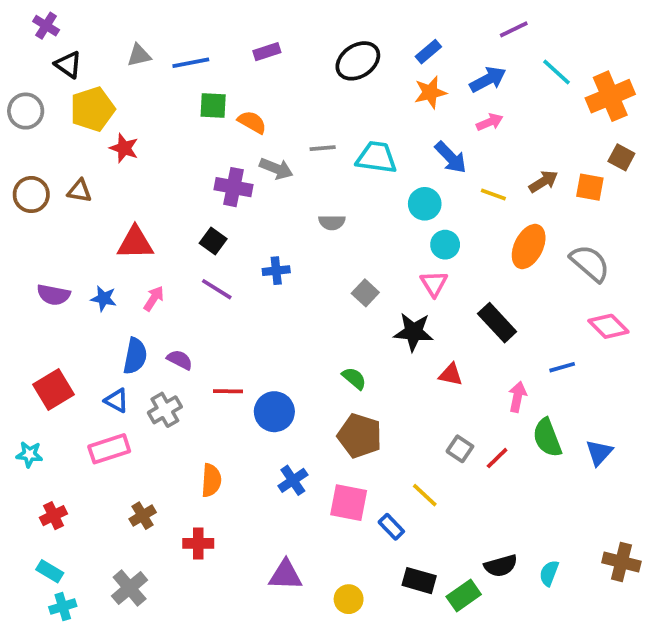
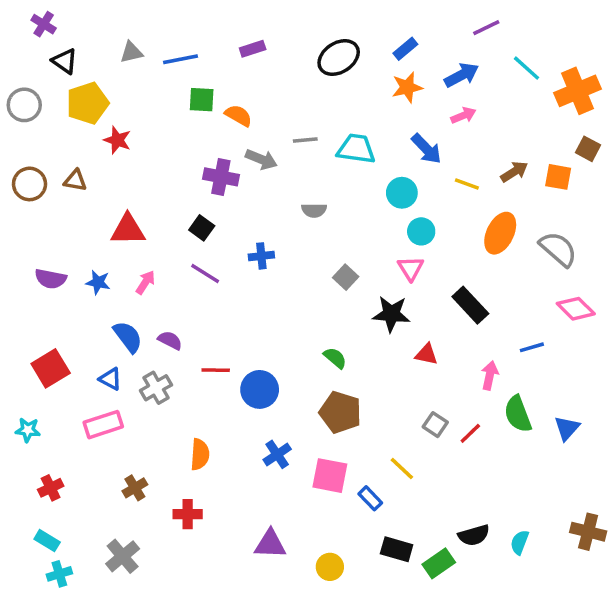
blue semicircle: (135, 356) -> (128, 337), turned -48

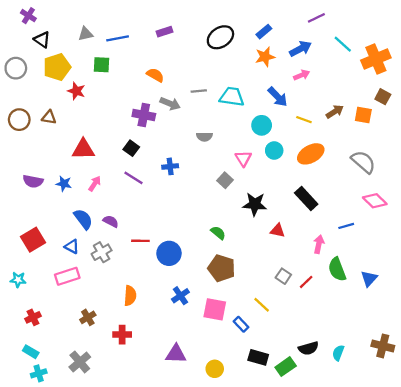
green square: (202, 100) -> (102, 65), moved
orange ellipse: (500, 233) -> (311, 154), moved, turned 35
pink triangle: (411, 268) -> (243, 158), moved

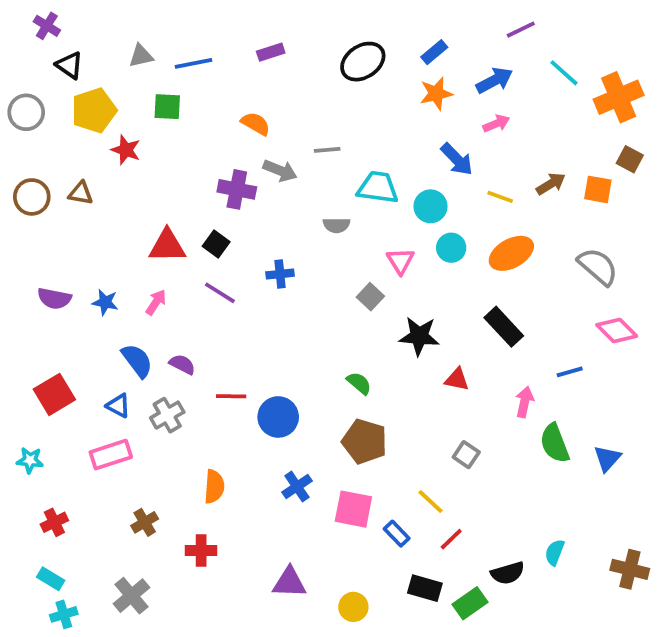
cyan trapezoid: (232, 97) -> (378, 188), moved
red triangle: (83, 149) -> (167, 246), moved
red line: (306, 282) -> (451, 539), moved
cyan semicircle: (338, 353) -> (555, 552), moved

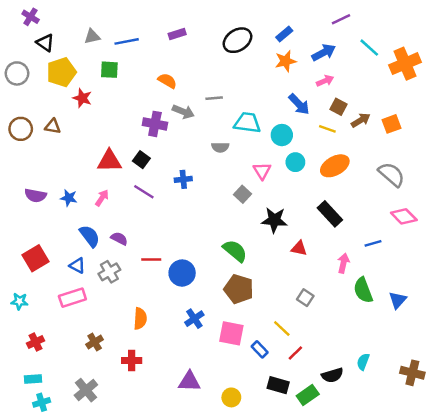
brown square: (630, 159) -> (339, 107), moved
orange square: (598, 189) -> (391, 124), turned -30
green semicircle: (359, 383) -> (235, 251), size x1.5
cyan rectangle: (51, 579) -> (33, 379), turned -35

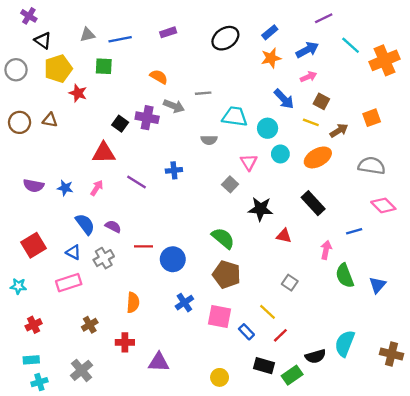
brown arrow: (361, 120) -> (339, 131), moved
black square: (141, 160) -> (120, 124), moved
gray semicircle: (391, 174) -> (372, 166), turned -32
cyan semicircle: (363, 362) -> (345, 343), size x1.6
purple triangle: (189, 381) -> (159, 362), moved

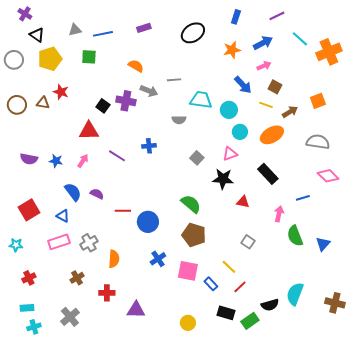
blue rectangle: (270, 32) -> (236, 17), moved, turned -32
red star: (78, 93) -> (61, 92), moved
pink triangle: (249, 162) -> (230, 154), moved, turned 42
gray cross: (104, 258) -> (89, 243), moved

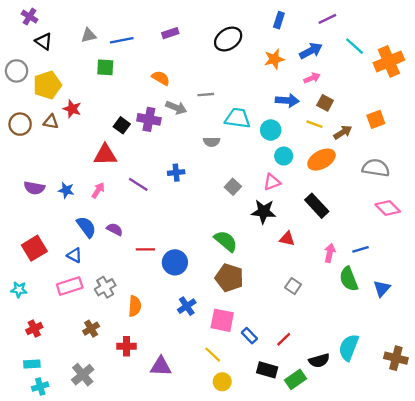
yellow pentagon: (50, 59) -> (47, 85), moved
blue arrow: (243, 85) -> (287, 100), turned -42
blue line: (303, 198) -> (360, 249), moved
yellow line: (229, 267) -> (213, 355), moved

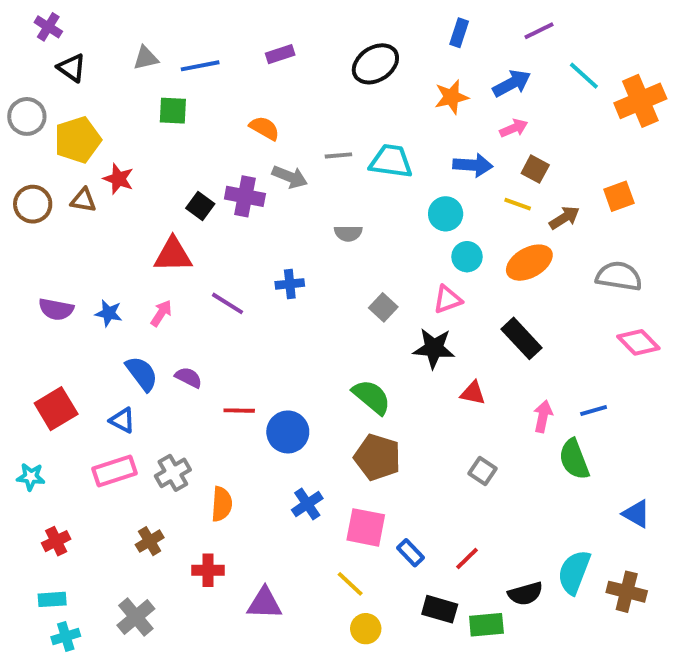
cyan trapezoid: (238, 118) -> (391, 161), moved
blue triangle: (382, 288) -> (636, 514), moved, turned -42
brown cross: (396, 358) -> (627, 592), moved
green rectangle: (295, 379) -> (486, 625), turned 30

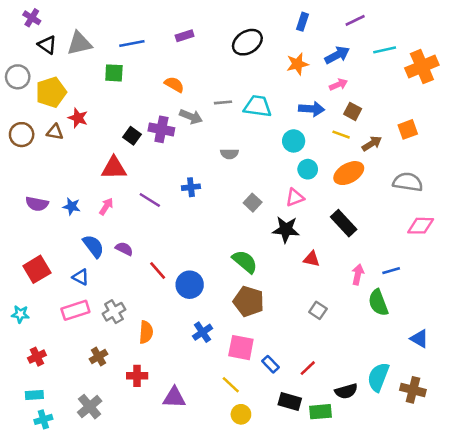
gray triangle: (146, 58) -> (79, 43), moved, size x1.5
cyan line: (584, 76) -> (385, 50), turned -55
pink diamond: (638, 342) -> (421, 226), turned -44
red line: (239, 411) -> (158, 271), turned 48

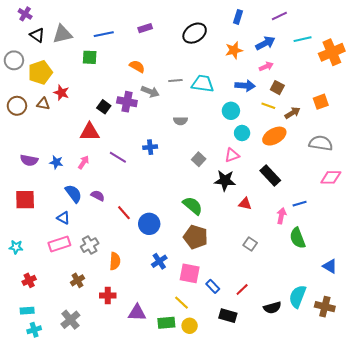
red square: (37, 269) -> (25, 200), moved, turned 30
blue line: (391, 271) -> (300, 204), moved
green rectangle: (321, 412) -> (166, 323), moved

